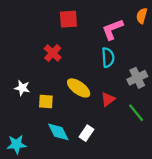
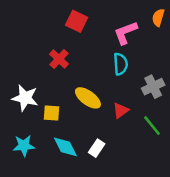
red square: (68, 19) -> (77, 21), turned 30
white star: (22, 88) -> (25, 98), size x1.5
cyan star: (17, 144) -> (24, 146), moved

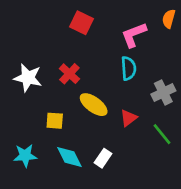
red cross: (59, 59) -> (69, 74), moved
white star: (25, 98) -> (28, 78), moved

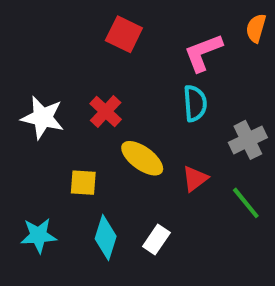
cyan diamond: (69, 157) -> (106, 237), turned 44

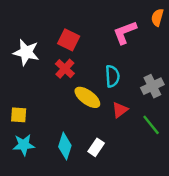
red square: (124, 34) -> (69, 40), moved
cyan semicircle: (195, 103) -> (112, 76), moved
white star: (43, 118) -> (26, 52), moved
yellow square: (83, 183) -> (19, 115), moved

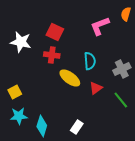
red cross: (65, 69) -> (52, 55), turned -35
yellow square: (19, 115) -> (15, 92), turned -32
cyan diamond: (65, 146) -> (42, 126), moved
white rectangle: (96, 147) -> (77, 127), moved

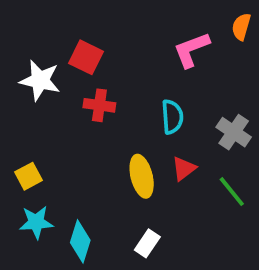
red square: (55, 32) -> (86, 57), moved
gray cross: (122, 69) -> (234, 132), turned -30
yellow ellipse: (70, 78) -> (142, 176), moved, turned 40

